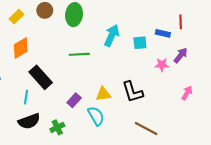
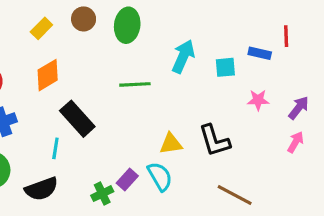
purple arrow: (181, 55) -> (299, 108), moved
purple rectangle: (74, 100) -> (127, 179), moved
black semicircle: (29, 121) -> (41, 189), moved

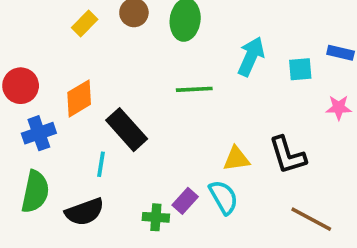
orange diamond: (48, 75) -> (79, 98), moved
green cross: (102, 194) -> (156, 217), turned 30

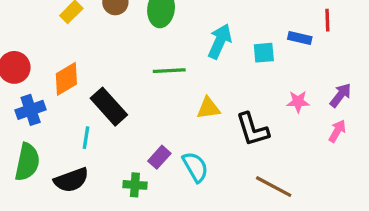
pink star: (339, 108) -> (298, 102), moved
yellow triangle: (236, 159) -> (208, 108), moved
purple rectangle: (185, 201) -> (159, 157), moved

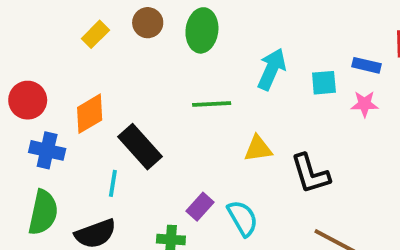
pink star: (298, 102) -> (365, 104), moved
blue cross: (31, 110) -> (47, 150), turned 32

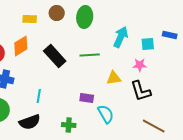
yellow rectangle: (95, 34) -> (30, 19), turned 48
pink star: (365, 104) -> (140, 65), moved
orange diamond: (90, 114) -> (21, 46), moved
black rectangle: (140, 147) -> (55, 56), moved
purple rectangle: (200, 207) -> (87, 98), moved, turned 56

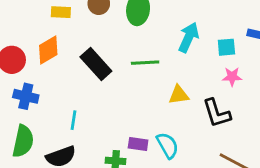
pink star: (140, 65) -> (232, 77), moved
purple rectangle: (87, 98) -> (138, 144), moved

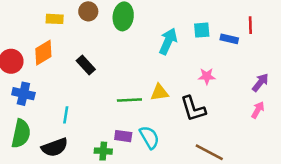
cyan square: (226, 47) -> (202, 30), moved
green line: (145, 63) -> (129, 100), moved
black rectangle: (96, 64) -> (86, 65), size x0.7

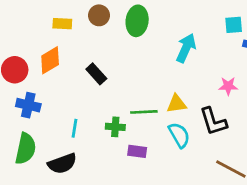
cyan square: (202, 30) -> (234, 25), moved
cyan semicircle: (149, 137) -> (179, 135), moved
green cross: (103, 151) -> (115, 127), moved

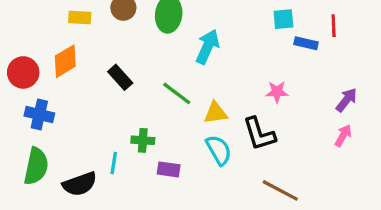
cyan arrow: (186, 48) -> (207, 47), moved
green line: (144, 112) -> (177, 93), moved, turned 40
cyan line: (75, 128) -> (114, 163), moved

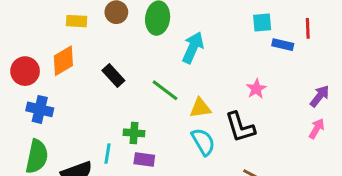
pink star: (277, 92) -> (256, 89), turned -30
purple rectangle: (169, 169) -> (144, 159), moved

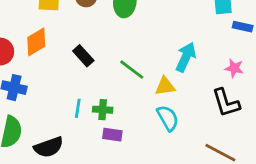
cyan arrow: (193, 48) -> (186, 57), moved
pink star: (256, 89) -> (234, 68), moved, turned -30
black L-shape: (240, 127) -> (226, 103), moved
cyan line: (108, 154) -> (78, 108), moved

